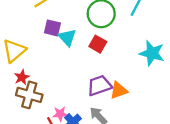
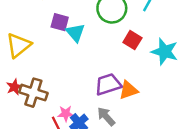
red square: (98, 44) -> (132, 40), moved
red star: (22, 77) -> (14, 87), moved

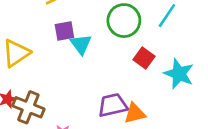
purple square: (60, 22) -> (64, 31), turned -30

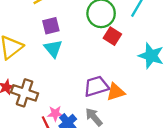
cyan triangle: (81, 44) -> (53, 49), moved
red square: (144, 58) -> (112, 36), moved

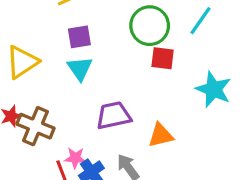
red square: (112, 36) -> (163, 58), turned -30
purple trapezoid: (96, 86) -> (114, 115), moved

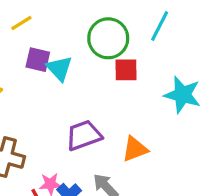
purple square: (79, 37) -> (38, 60), turned 30
cyan triangle: (80, 68) -> (59, 68), moved

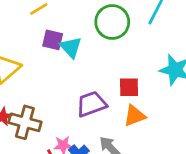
red square: (126, 70) -> (129, 87), moved

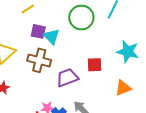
orange triangle: (135, 116) -> (123, 88), moved
brown cross: (25, 122) -> (39, 60), moved

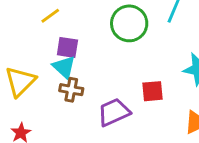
cyan triangle: (52, 37) -> (64, 67), moved
brown cross: (39, 60) -> (71, 90), size x0.7

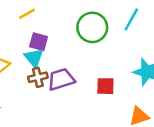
brown cross: (71, 90) -> (38, 77), turned -30
purple trapezoid: (114, 112) -> (61, 79), moved

